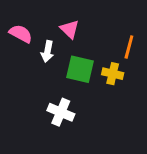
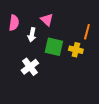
pink semicircle: (21, 34) -> (14, 23), turned 70
white cross: (61, 112) -> (30, 67), moved, turned 30

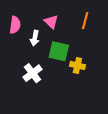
orange line: (87, 32) -> (85, 21), moved
yellow cross: (76, 50) -> (77, 65), moved

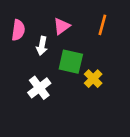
pink triangle: (51, 22) -> (62, 26), turned 40
yellow cross: (77, 65) -> (93, 79), turned 32

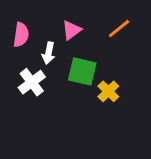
orange line: (102, 25) -> (119, 29), turned 36
white cross: (39, 88) -> (32, 82), moved

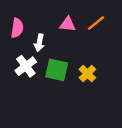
pink triangle: (72, 30) -> (68, 24), moved, turned 42
green square: (82, 71) -> (57, 70), moved

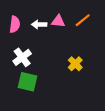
white arrow: (39, 43) -> (39, 24), moved, turned 80
green square: (57, 70) -> (27, 82), moved

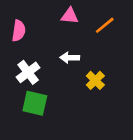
pink triangle: (58, 21) -> (70, 16), moved
white arrow: (39, 24) -> (70, 58), moved

